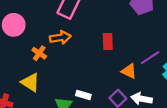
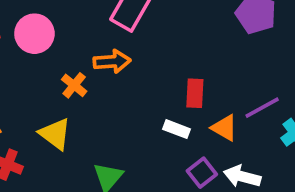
red rectangle: (108, 42) -> (195, 93), moved
white rectangle: (83, 95) -> (177, 129), moved

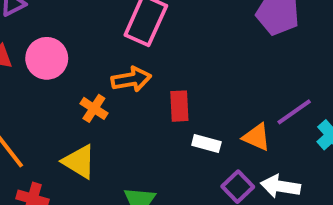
red rectangle: (195, 93) -> (179, 106), moved

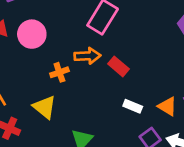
red rectangle: (179, 106) -> (119, 66), moved, turned -54
orange cross: (94, 108) -> (59, 72), turned 30

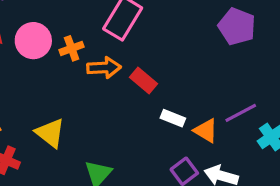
orange cross: (59, 72) -> (72, 48), moved
white rectangle: (133, 106) -> (173, 118), moved

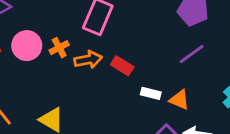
purple line: (241, 113) -> (192, 54), moved

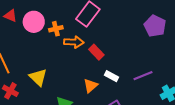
purple line: (192, 54) -> (143, 76), moved
orange triangle: (179, 100) -> (91, 86), moved, turned 42

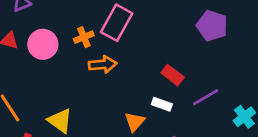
orange cross: (56, 29) -> (84, 37), moved
red rectangle: (96, 52) -> (173, 75), moved

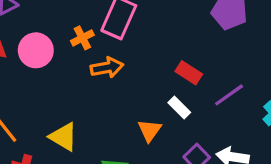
white rectangle: (162, 104) -> (179, 108), turned 30

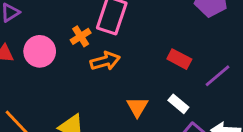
white rectangle: (179, 108) -> (178, 104), moved
orange triangle: (150, 130) -> (137, 107), moved

